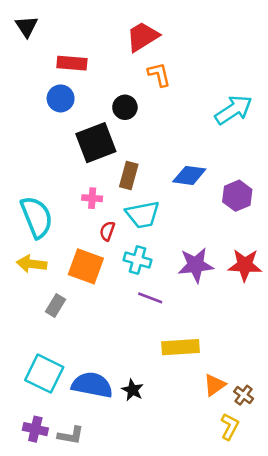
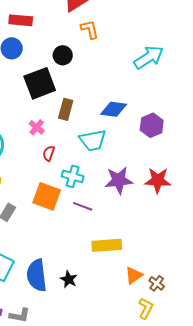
pink cross: (92, 198) -> (37, 127), turned 35
cyan trapezoid: (143, 215) -> (93, 140), moved
orange square: (86, 266) -> (47, 196), moved
blue semicircle: (92, 385) -> (37, 275), turned -108

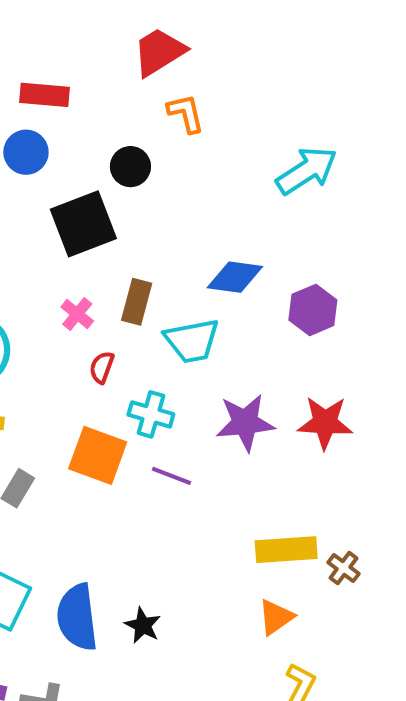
brown rectangle: (66, 109) -> (137, 302), moved
yellow rectangle: (107, 245) -> (286, 550), moved
brown cross: (157, 283) -> (343, 568), moved

